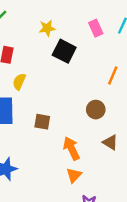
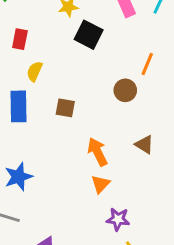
brown circle: (96, 110) -> (125, 90), moved
brown square: (42, 122) -> (65, 108), moved

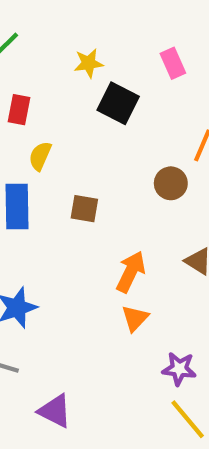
orange arrow: (97, 152) -> (131, 272), turned 52
purple star: (118, 219) -> (179, 369), moved

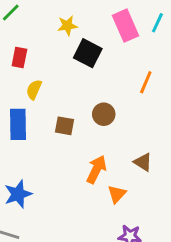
pink rectangle: (173, 63) -> (125, 26), size x1.5
brown circle: (171, 183) -> (104, 114), moved
orange triangle: (135, 318) -> (117, 194), moved

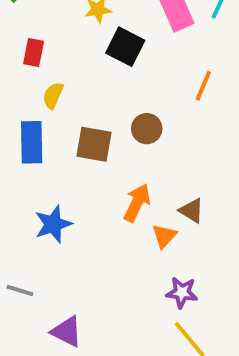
brown square: (64, 126) -> (94, 144), size x1.4
brown triangle: (143, 162) -> (192, 211), moved
blue star: (18, 194) -> (53, 224), moved

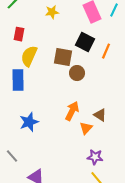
black square: (125, 47) -> (85, 42), moved
yellow semicircle: (53, 95) -> (29, 56), size x1.5
brown square: (94, 144) -> (63, 57), moved
gray line: (20, 291) -> (12, 156), turned 32

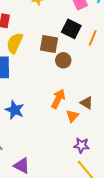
blue star: (29, 122) -> (15, 110), turned -30

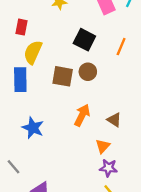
black square: (71, 29) -> (84, 40), moved
brown square: (49, 44) -> (63, 76), moved
orange triangle: (72, 116) -> (103, 146), moved

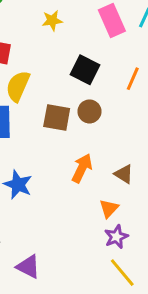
purple star: (108, 168) -> (116, 237), turned -30

